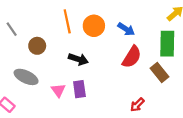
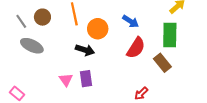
orange circle: (94, 26) -> (98, 29), moved
brown circle: (37, 46) -> (42, 17), moved
gray ellipse: (26, 77) -> (32, 46), moved

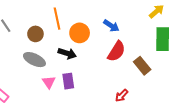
brown circle: (42, 17) -> (35, 34), moved
green rectangle: (170, 35) -> (163, 39), moved
gray ellipse: (32, 46) -> (34, 60), moved

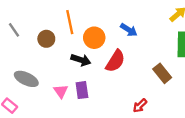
red semicircle: (116, 51) -> (115, 61), moved
gray ellipse: (34, 60) -> (26, 79), moved

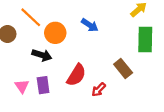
orange line: (70, 22) -> (31, 17), turned -35
red semicircle: (115, 61) -> (76, 75), moved
red arrow: (140, 106) -> (99, 90), moved

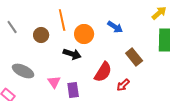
orange line: (31, 17) -> (62, 20), turned 35
brown rectangle: (123, 68) -> (134, 57), moved
purple rectangle: (43, 85) -> (73, 90), moved

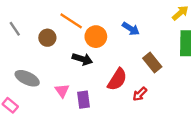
orange line: (62, 20) -> (71, 21), turned -45

